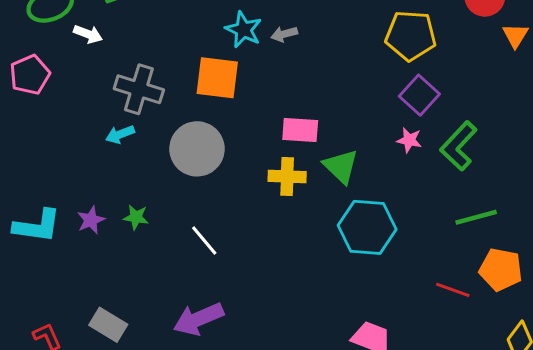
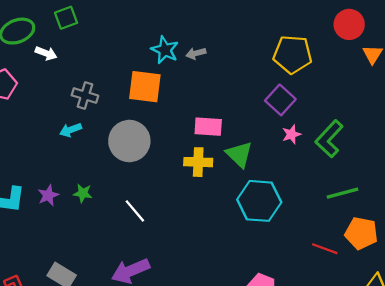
gray cross: (139, 89) -> (85, 95), size x0.7
purple square: (419, 95) -> (280, 100), moved
pink star: (409, 140) -> (291, 134), turned -30

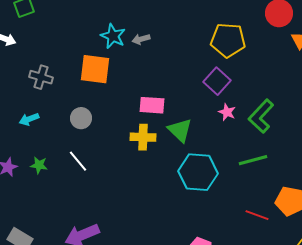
cyan arrow: (71, 130) -> (29, 119), moved
pink star: (291, 134) -> (227, 112), turned -30
gray circle: (129, 141) -> (81, 118), size x0.6
green line: (342, 193) -> (253, 160), moved
white line: (135, 211) -> (78, 161), moved

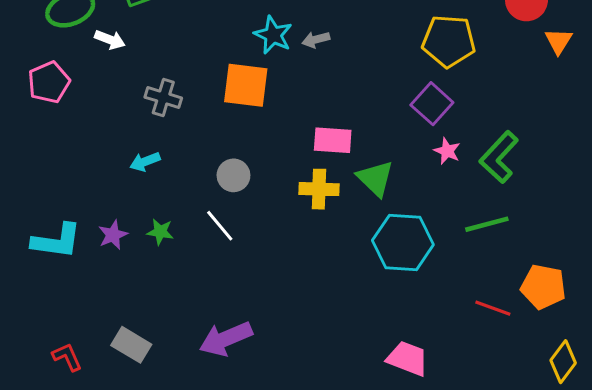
gray circle: (81, 118) -> (233, 175), moved

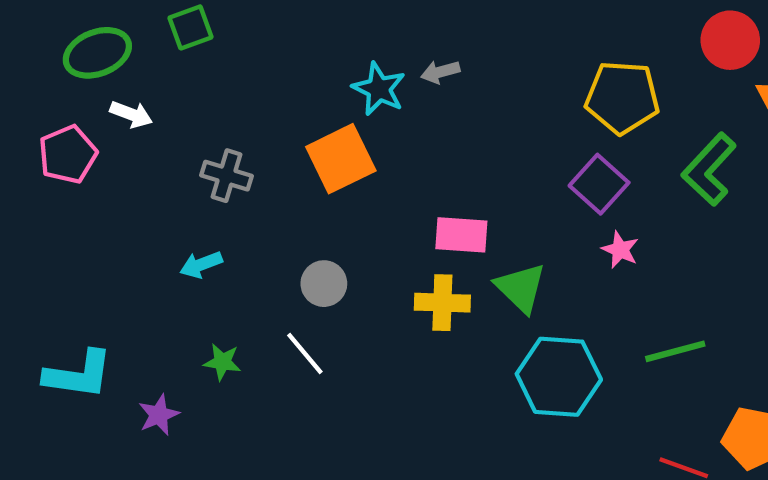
white arrow: (110, 40) -> (131, 114), moved
gray arrow: (316, 40) -> (440, 72), moved
orange square: (246, 85) -> (341, 159), turned -33
green L-shape: (499, 157) -> (709, 169), moved
purple star: (113, 235) -> (159, 415), moved

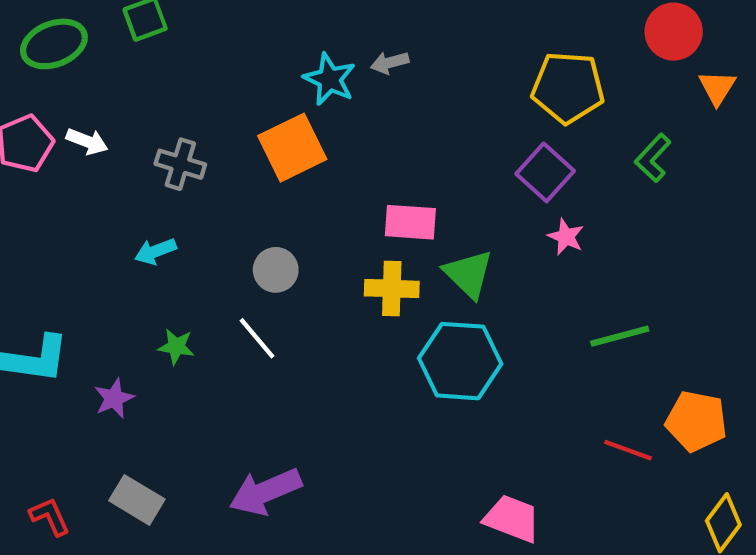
white arrow: (131, 114) -> (87, 141), moved
green L-shape: (709, 169) -> (653, 158), size x0.7
cyan hexagon: (559, 377) -> (460, 361), moved

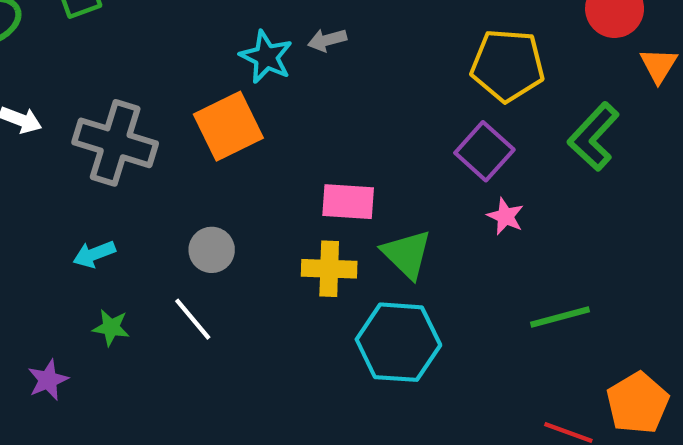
green L-shape: (653, 158) -> (594, 137), size x1.4
gray cross: (180, 164) -> (115, 143), size x1.6
cyan arrow: (155, 251) -> (94, 254), moved
orange pentagon: (696, 421) -> (638, 403), turned 30

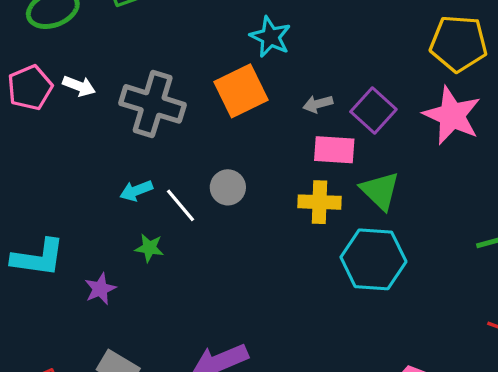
gray arrow: (327, 40) -> (318, 104), moved
purple square: (484, 151) -> (373, 110), moved
pink star: (505, 216) -> (452, 115), moved, size x2.0
white line: (193, 319) -> (180, 205), moved

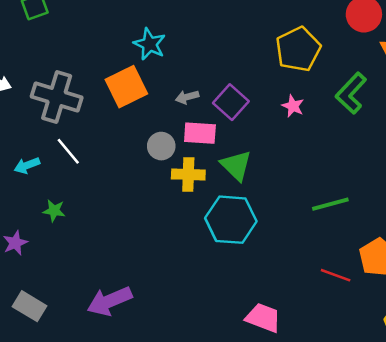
yellow pentagon: (459, 43) -> (298, 49), turned -30
pink star: (452, 115) -> (293, 106), size x0.5
gray circle: (228, 187) -> (161, 146), moved
cyan arrow: (136, 191) -> (27, 165), moved
white line: (180, 205) -> (68, 151), moved

